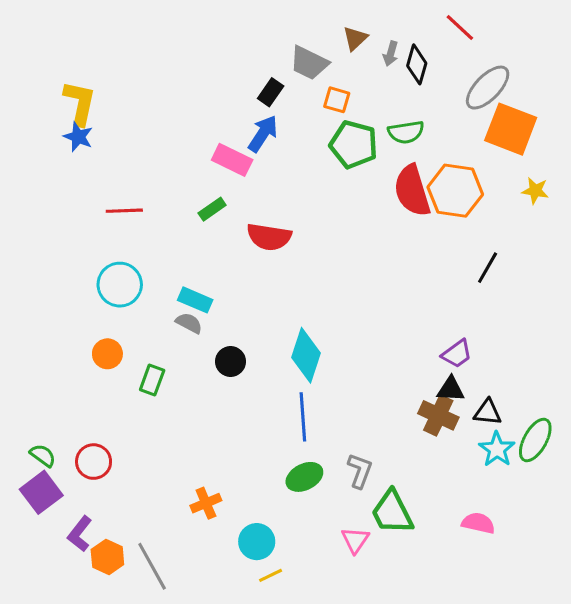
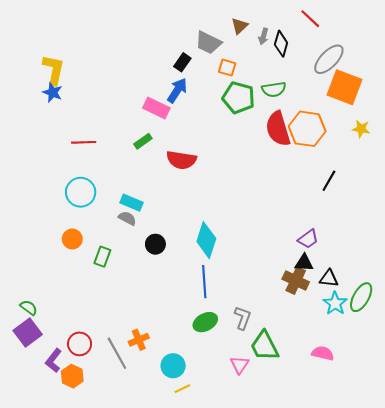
red circle: (94, 462) -> (80, 344), moved
gray line: (152, 566) -> (117, 353), moved

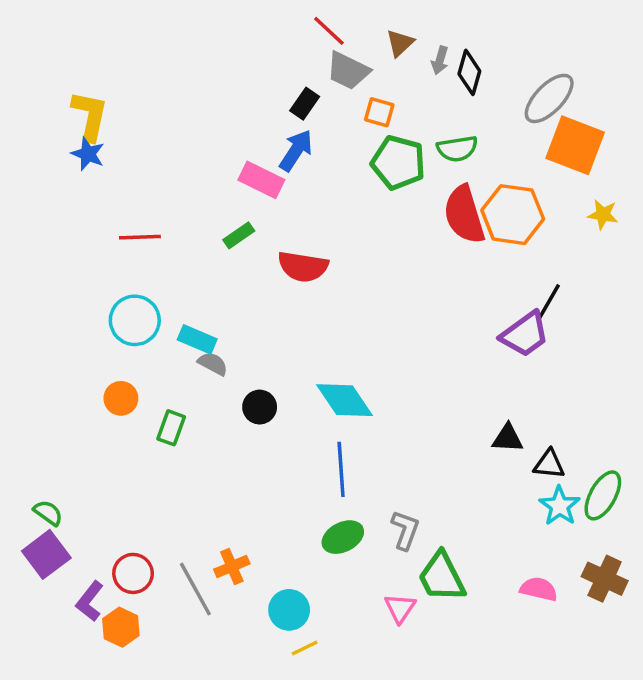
red line: (310, 19) -> (329, 31), moved
cyan rectangle: (132, 203) -> (197, 339), moved
purple trapezoid: (308, 239) -> (525, 334), moved, size x1.4
cyan diamond: (206, 240) -> (345, 400), turned -52
brown cross: (296, 281) -> (605, 579), moved

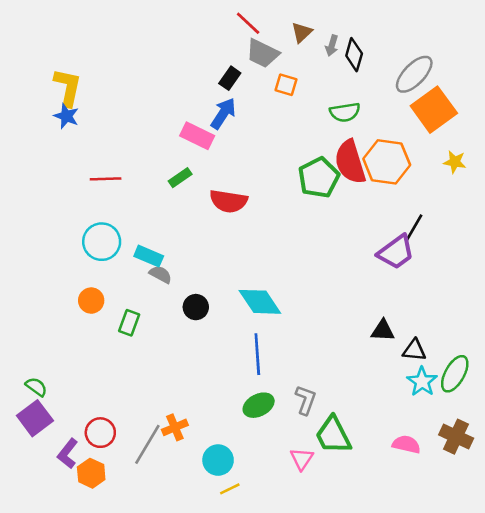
orange square: (575, 145) -> (434, 110), turned 33
green pentagon: (398, 163) -> (319, 178), moved, turned 30
gray line: (195, 589) -> (147, 444), turned 60

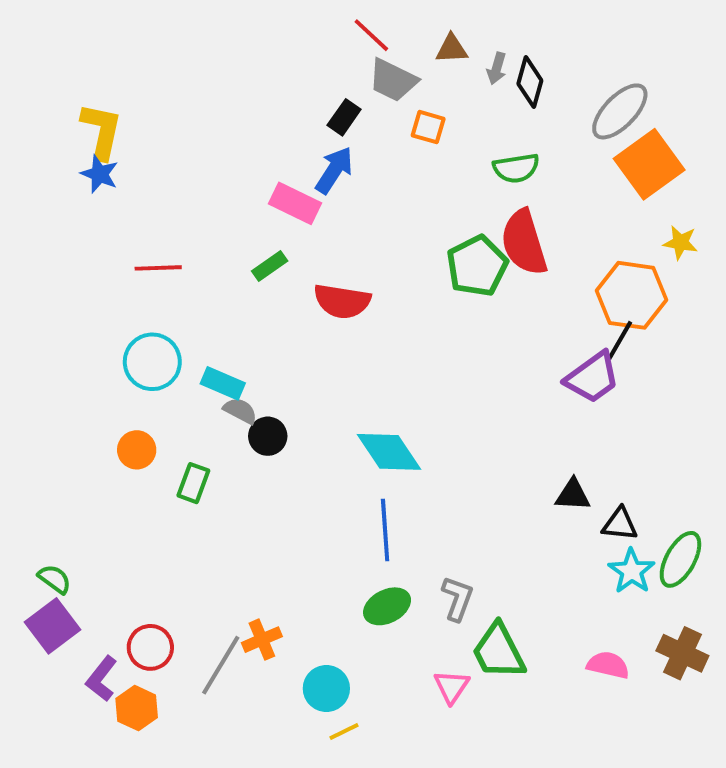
brown triangle: (302, 32) -> (452, 49), turned 40
orange hexagon: (387, 162) -> (632, 295), moved
black circle: (196, 307) -> (268, 436), moved

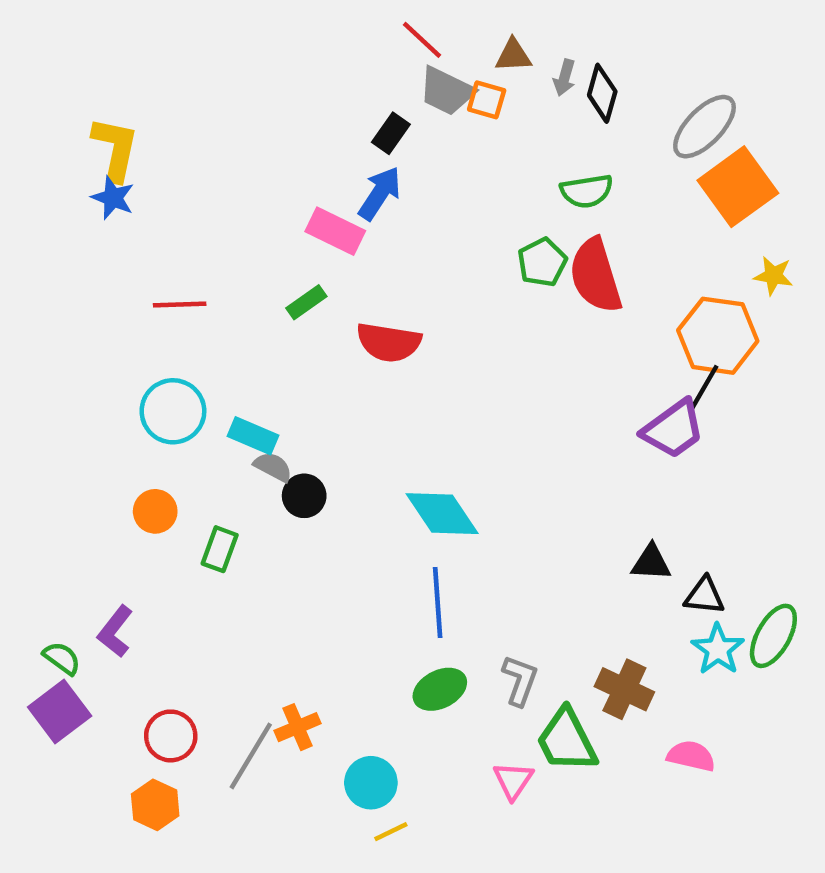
orange square: (428, 127) -> (487, 100), moved
green pentagon: (477, 266) -> (542, 262), moved, size x0.7
brown cross: (682, 653) -> (624, 689), moved
purple L-shape: (101, 679) -> (115, 631), moved

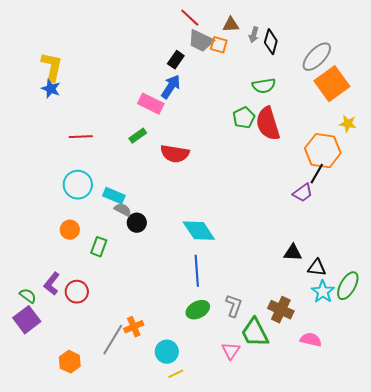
purple trapezoid: (673, 429) -> (303, 193), size x0.7
red circle: (171, 736) -> (77, 292), moved

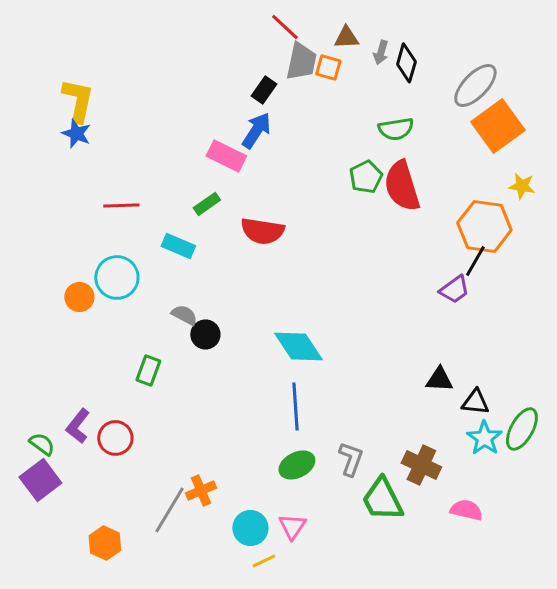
gray trapezoid: (201, 41) -> (301, 61), turned -104
cyan rectangle: (114, 196) -> (178, 246), moved
orange circle: (70, 230) -> (79, 297), moved
pink triangle: (231, 351) -> (292, 526), moved

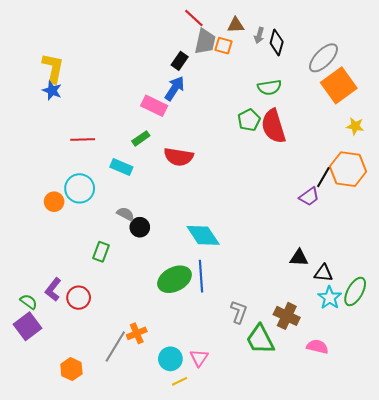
orange hexagon: (484, 226) -> (348, 169), moved
green ellipse: (297, 465) -> (174, 279), moved, size x1.4

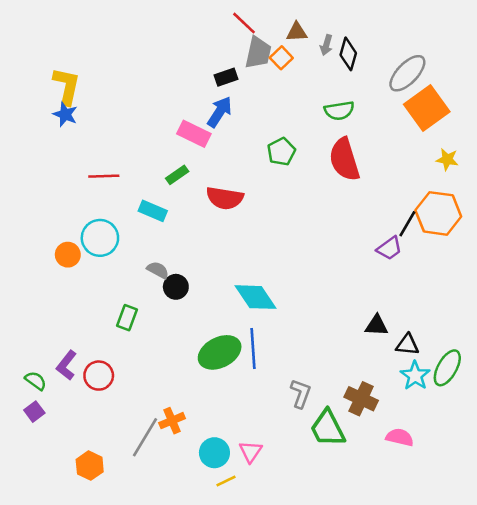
orange square: (223, 46) -> (281, 58), turned 30
black rectangle: (180, 61) -> (226, 77), turned 36
green pentagon: (249, 120) -> (281, 152), moved
purple square: (28, 326) -> (34, 412), size x0.6

